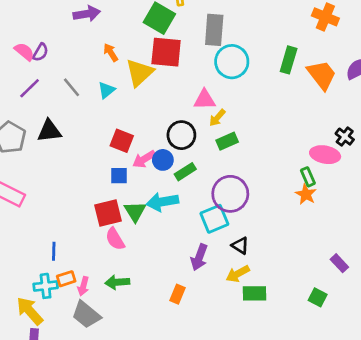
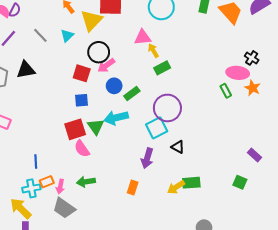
yellow arrow: (217, 118) -> (153, 51), turned 112
black circle: (181, 135) -> (99, 52), moved
pink arrow: (144, 159) -> (106, 65), moved
orange star: (306, 194) -> (253, 88), moved
yellow arrow: (238, 274) -> (176, 187), moved

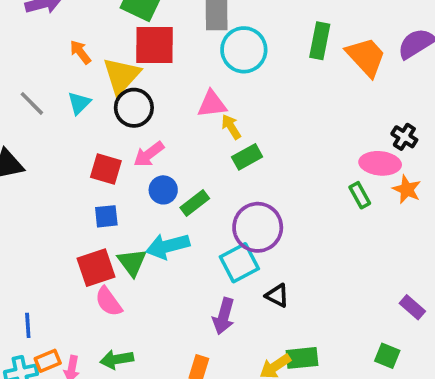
black circle: (99, 52) -> (134, 108), moved

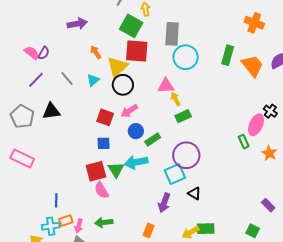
pink ellipse: (380, 163) -> (256, 125), turned -75
orange star: (407, 189) -> (269, 153), moved

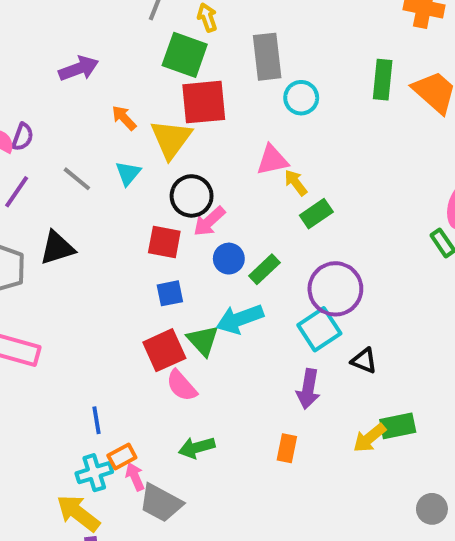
cyan circle: (186, 57) -> (301, 98), size x0.7
black circle: (123, 85) -> (192, 196), moved
pink arrow: (79, 226) -> (135, 477), moved, turned 152

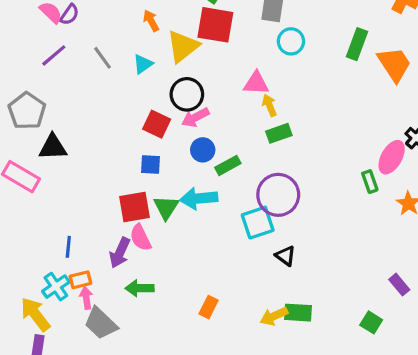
black triangle: (57, 248) -> (53, 147), moved
purple arrow: (308, 389) -> (120, 253), moved
cyan cross: (94, 473) -> (56, 287), turned -32

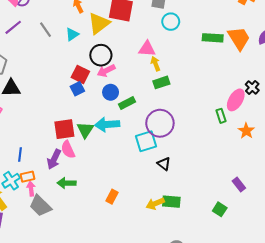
green rectangle: (357, 44) -> (213, 38), moved, turned 72
blue square: (150, 164) -> (77, 89), moved, turned -32

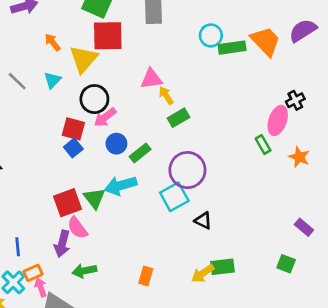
cyan circle: (171, 22) -> (211, 35), moved
black cross: (252, 87) -> (295, 100), turned 32

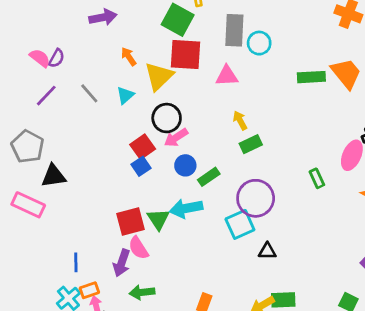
cyan circle: (211, 35) -> (259, 43), moved
pink triangle: (151, 79) -> (227, 76), moved
red square: (73, 129) -> (143, 147), turned 35
green rectangle: (263, 145) -> (317, 178), moved
black triangle: (203, 221) -> (267, 251), turned -30

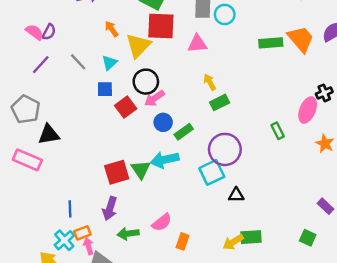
blue square: (141, 166) -> (105, 89), moved, turned 35
pink semicircle: (138, 248) -> (162, 222), moved, turned -95

